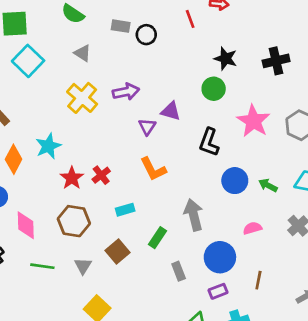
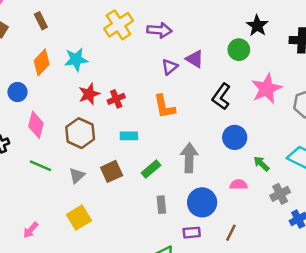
green arrow: (268, 185) -> (261, 164), moved

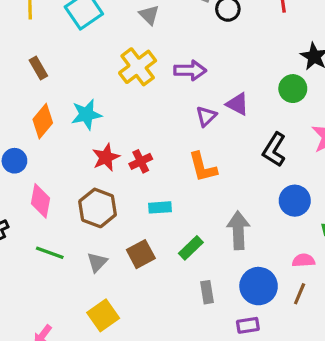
brown line: (231, 233) -> (300, 294), moved

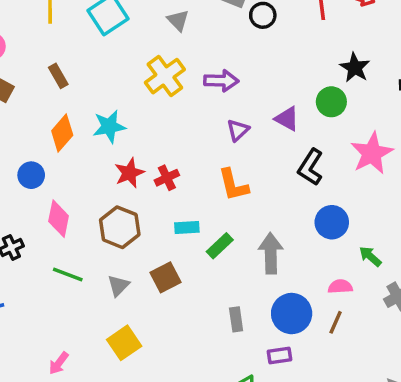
purple triangle: (237, 104) -> (287, 119), moved
green rectangle: (191, 248) -> (220, 246), moved

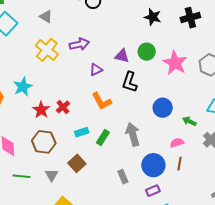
green circle: (331, 102) -> (147, 52), moved
purple triangle: (238, 130) -> (96, 70), turned 32
black L-shape: (310, 167) -> (130, 82), moved

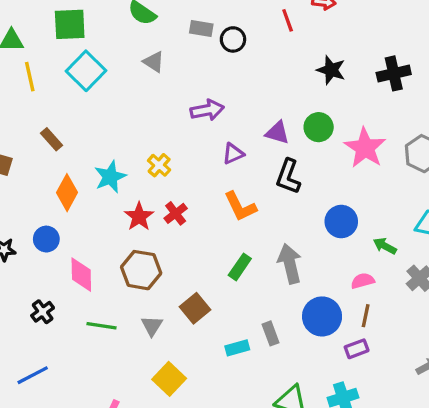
yellow cross: (47, 50) -> (159, 165), moved, size x0.6
cyan rectangle: (82, 132) -> (237, 348), moved
purple rectangle: (153, 191) -> (357, 349), moved

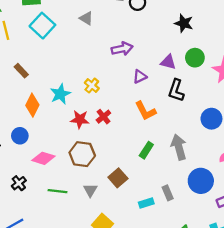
black star: (331, 70) -> (184, 23), moved
red star: (139, 217) -> (80, 119), turned -30
pink diamond: (81, 275) -> (43, 158), turned -70

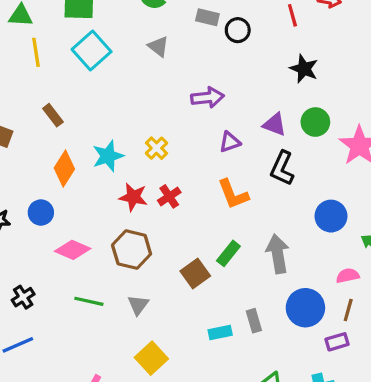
brown square: (118, 178) -> (195, 273), moved
black cross: (19, 183) -> (23, 297), moved

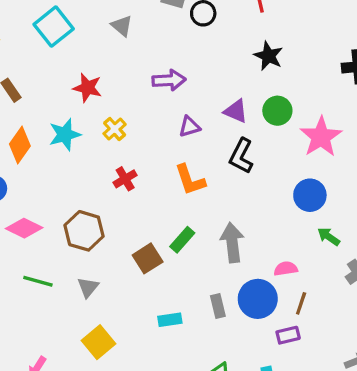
red star: (133, 197) -> (88, 88), moved
blue circle: (331, 216) -> (310, 195), moved
pink semicircle: (348, 276) -> (286, 269), moved
gray rectangle: (254, 321) -> (218, 306), moved

